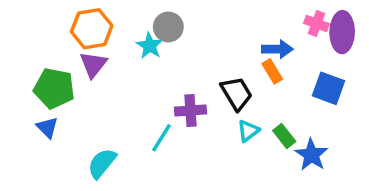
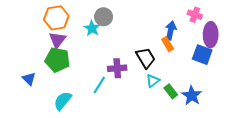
purple ellipse: (342, 32) -> (211, 35), moved
blue arrow: (277, 49) -> (171, 30), turned -78
green pentagon: (54, 88) -> (57, 60), moved
green rectangle: (284, 136) -> (171, 91), moved

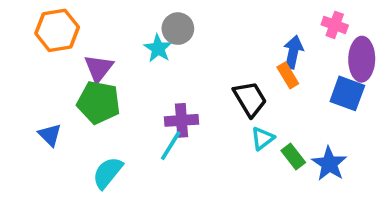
orange hexagon: (56, 18) -> (57, 30), moved
purple cross: (117, 68) -> (181, 120), moved

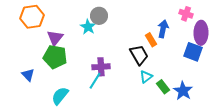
orange rectangle: (288, 75) -> (151, 40), moved

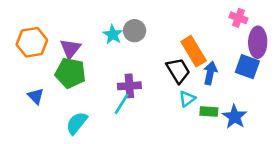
gray circle: (99, 16) -> (135, 31), moved
orange hexagon: (32, 17) -> (32, 42), moved
blue arrow: (163, 29) -> (210, 73), moved
orange rectangle: (151, 40) -> (194, 51), size x1.6
green rectangle: (163, 87) -> (209, 112), turned -48

